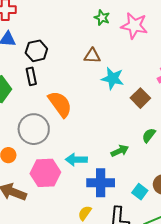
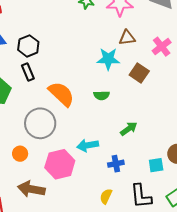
brown triangle: (92, 56) -> (127, 38), moved
green semicircle: (149, 135) -> (102, 95), moved, turned -119
blue cross: (101, 183) -> (116, 164), size x0.6
cyan square: (140, 192) -> (156, 165), turned -35

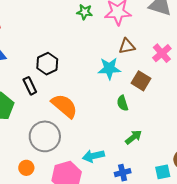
black hexagon: (28, 46) -> (47, 64), moved
green semicircle: (102, 95) -> (122, 103), moved, turned 77

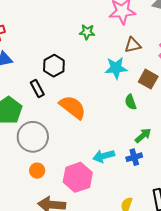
green star: (85, 12) -> (87, 32), moved
gray circle: (45, 136) -> (33, 137), moved
blue cross: (123, 173) -> (134, 157), moved

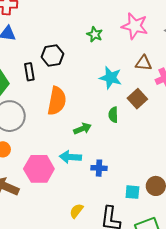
brown triangle: (133, 45) -> (144, 63), moved
orange semicircle: (73, 107) -> (57, 101), turned 44
green arrow: (143, 136) -> (82, 129), moved

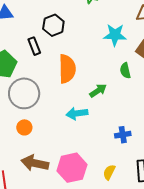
cyan arrow: (70, 157) -> (77, 113), moved
blue cross: (99, 168) -> (123, 135), moved
pink hexagon: (39, 169) -> (72, 168), moved

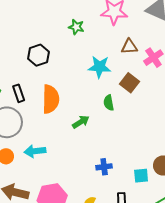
black rectangle: (34, 46) -> (19, 93), moved
cyan arrow: (77, 113) -> (35, 151), moved

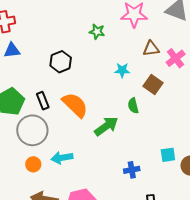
cyan star: (99, 67) -> (122, 70), size x0.7
orange semicircle: (51, 99) -> (75, 105), turned -44
green arrow: (81, 122) -> (106, 126), size x1.4
cyan square: (141, 176) -> (168, 155), moved

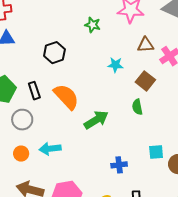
green semicircle: (133, 106) -> (137, 107), moved
gray circle: (32, 130) -> (22, 120), size x0.7

